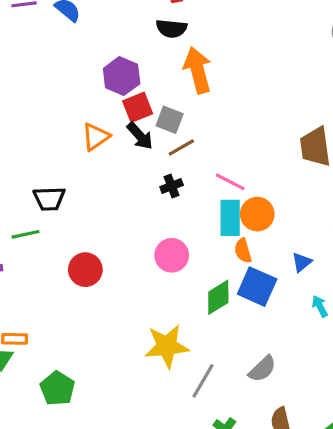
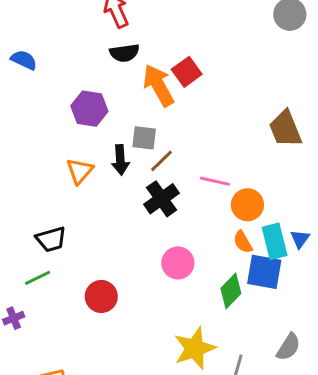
red square: (138, 107) -> (187, 72), moved
black arrow: (140, 136) -> (120, 160), turned 52
black cross: (172, 186) -> (162, 199), size x1.6
cyan rectangle: (230, 218) -> (275, 241), moved

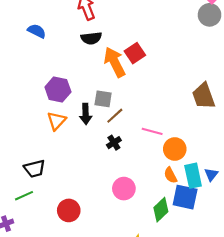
blue semicircle: (24, 60) -> (37, 31), moved
purple hexagon: (89, 109) -> (58, 90), moved
black cross: (162, 199) -> (114, 143), size x0.6

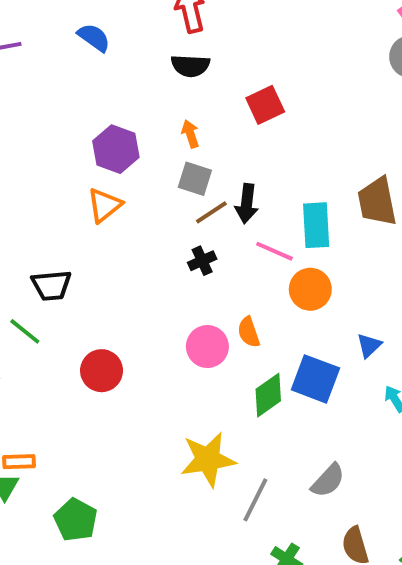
orange arrow: (115, 62) -> (190, 134), moved, size x0.5
black arrow: (86, 114) -> (247, 204), moved
orange semicircle: (171, 175) -> (249, 332), moved
cyan rectangle: (193, 176) -> (316, 225), moved
green line: (24, 196) -> (25, 331), turned 54

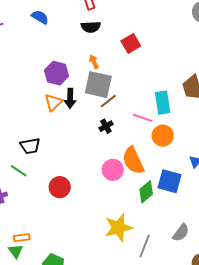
gray square: (195, 179) -> (98, 85), size x1.6
black arrow: (247, 204) -> (70, 98), moved
orange semicircle: (249, 332) -> (133, 160), size x1.8

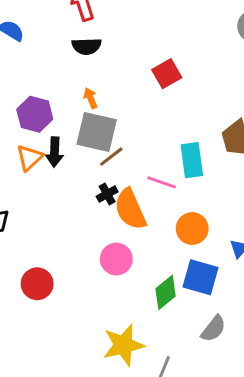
red square: (131, 43) -> (167, 74), moved
orange circle: (163, 136) -> (192, 229), moved
orange semicircle: (133, 160) -> (130, 209), moved
gray semicircle: (181, 233) -> (213, 329), moved

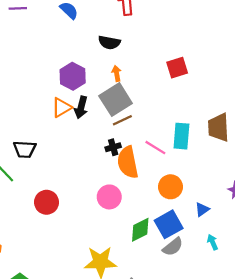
black semicircle: (87, 46) -> (109, 42), moved
gray square: (97, 132) -> (116, 100), turned 32
blue square: (201, 277) -> (169, 224), turned 32
gray semicircle: (213, 329) -> (173, 247), moved

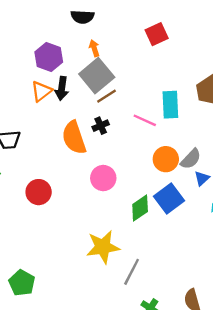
orange semicircle: (128, 162) -> (74, 138), moved
gray semicircle: (173, 247) -> (191, 159), moved

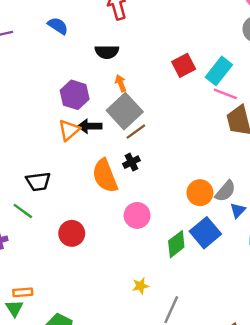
black arrow: (62, 88) -> (90, 126), turned 85
cyan rectangle: (170, 105) -> (219, 71), moved, turned 44
pink line: (145, 120) -> (225, 94), moved
yellow star: (103, 247) -> (140, 286), size x0.5

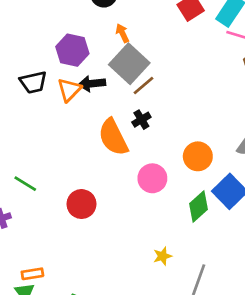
black trapezoid: (38, 182) -> (33, 82), moved
orange circle: (200, 193) -> (198, 156), moved

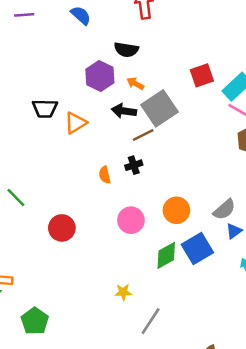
orange arrow: (122, 33) -> (135, 84), turned -49
purple hexagon: (72, 50) -> (100, 76), moved
gray square: (129, 64) -> (159, 108), moved
black arrow: (92, 84) -> (124, 111), moved
orange semicircle: (113, 137) -> (105, 175), size x0.5

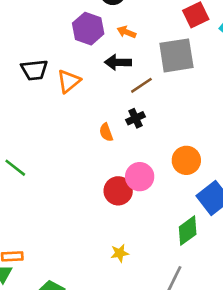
gray square: (159, 108) -> (176, 55), moved, turned 32
red circle: (62, 228) -> (118, 191), moved
green diamond: (166, 255) -> (188, 231), moved
yellow star: (123, 292) -> (120, 253), moved

